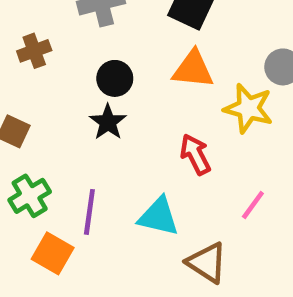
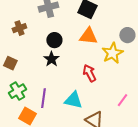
yellow star: (248, 108) -> (112, 53), turned 30
pink line: (253, 205) -> (122, 100), moved

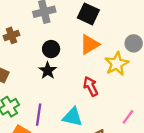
orange triangle: (88, 36) -> (90, 44), turned -36

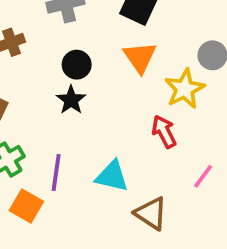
orange triangle: (90, 44) -> (140, 57), turned -35
red arrow: (91, 86) -> (164, 132), moved

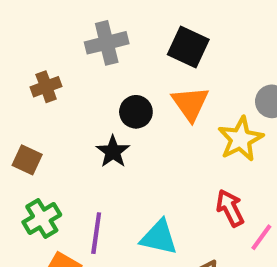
black circle: (77, 65) -> (136, 112), moved
red arrow: (164, 132) -> (230, 208), moved

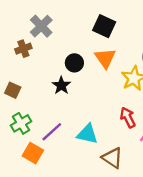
gray cross: (107, 43) -> (41, 26), moved, turned -30
purple line: (96, 233) -> (52, 132), turned 40

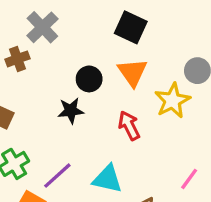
black star: (61, 85) -> (71, 111), turned 30
red arrow: (128, 117) -> (129, 126), moved

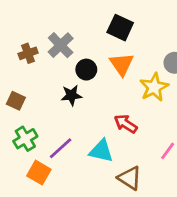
gray cross: (42, 27) -> (61, 45), moved
red arrow: (129, 126) -> (126, 124), moved, turned -30

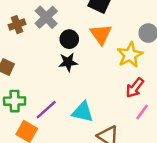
black star: (71, 95) -> (68, 62), moved
red arrow: (126, 124) -> (135, 88), moved, turned -85
green cross: (25, 139) -> (15, 101), turned 30

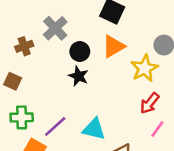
brown cross: (17, 25) -> (24, 46), moved
orange triangle: (101, 34) -> (113, 46), turned 35
black star: (68, 62) -> (79, 76), turned 30

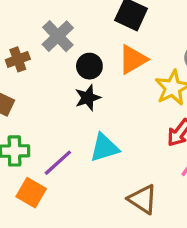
black star: (79, 76) -> (88, 98), turned 30
cyan triangle: (94, 129) -> (104, 148), moved, turned -30

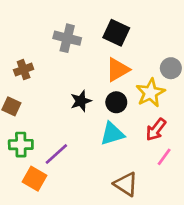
gray cross: (58, 36) -> (67, 38), moved, turned -32
black circle: (89, 66) -> (116, 102), moved
cyan triangle: (104, 148) -> (112, 134), moved

